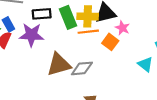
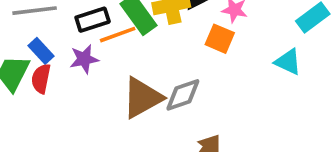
orange line: (88, 32) -> (118, 35), moved
purple star: (31, 35) -> (84, 59), size x0.7

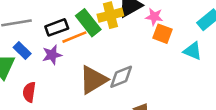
orange square: (220, 39) -> (163, 34), moved
red semicircle: (41, 79) -> (29, 92), moved

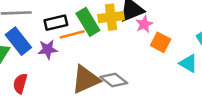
pink star: (154, 17) -> (144, 24), moved, turned 30
blue rectangle: (22, 50) -> (18, 41), size x1.5
gray diamond: (121, 77) -> (114, 80), turned 52

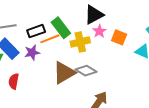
yellow cross: (111, 17) -> (80, 42), moved
pink star: (144, 24) -> (99, 31), moved

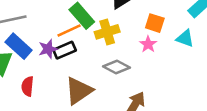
black rectangle: (36, 31) -> (65, 50), moved
pink star: (99, 31) -> (148, 44), moved
brown triangle: (64, 73) -> (79, 91), moved

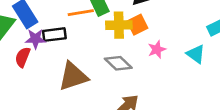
orange square: (155, 23) -> (137, 25), moved, turned 30
purple star: (48, 49) -> (35, 39), moved
black rectangle: (65, 50) -> (54, 35), moved

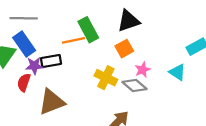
yellow cross: (119, 25) -> (106, 78), moved, turned 30
gray diamond: (118, 63) -> (134, 86), moved
brown triangle: (73, 76) -> (52, 102), moved

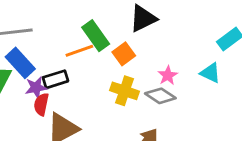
orange square: (124, 49) -> (124, 54), moved
red semicircle: (24, 82) -> (41, 104), moved

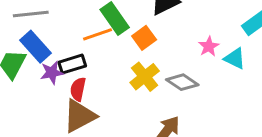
pink star: (168, 75) -> (209, 46), moved
yellow cross: (124, 91) -> (145, 77), turned 32
red semicircle: (41, 104) -> (78, 89), moved

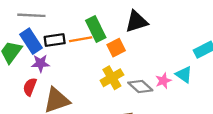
pink star: (209, 46) -> (163, 81), moved
black rectangle: (72, 64) -> (55, 40), moved
red semicircle: (78, 89) -> (30, 87), moved

